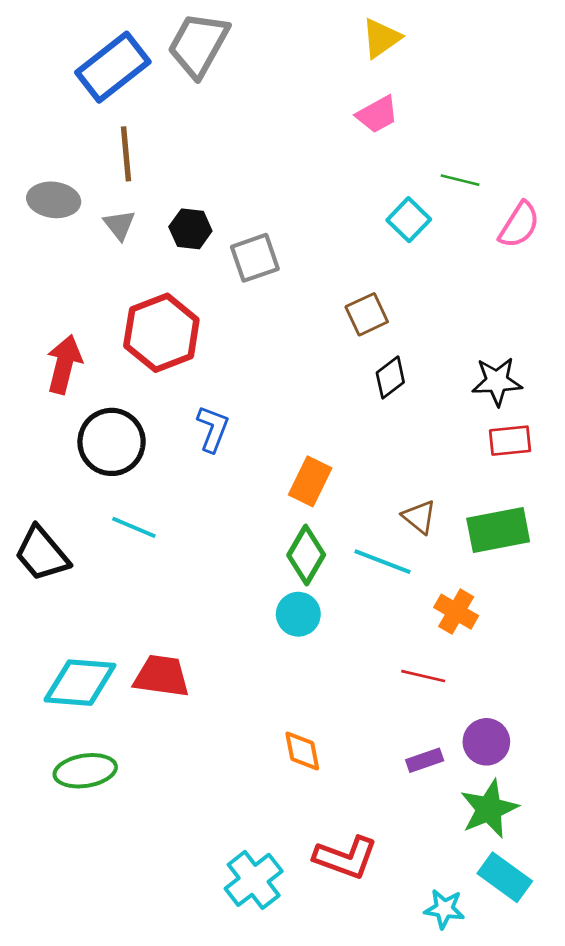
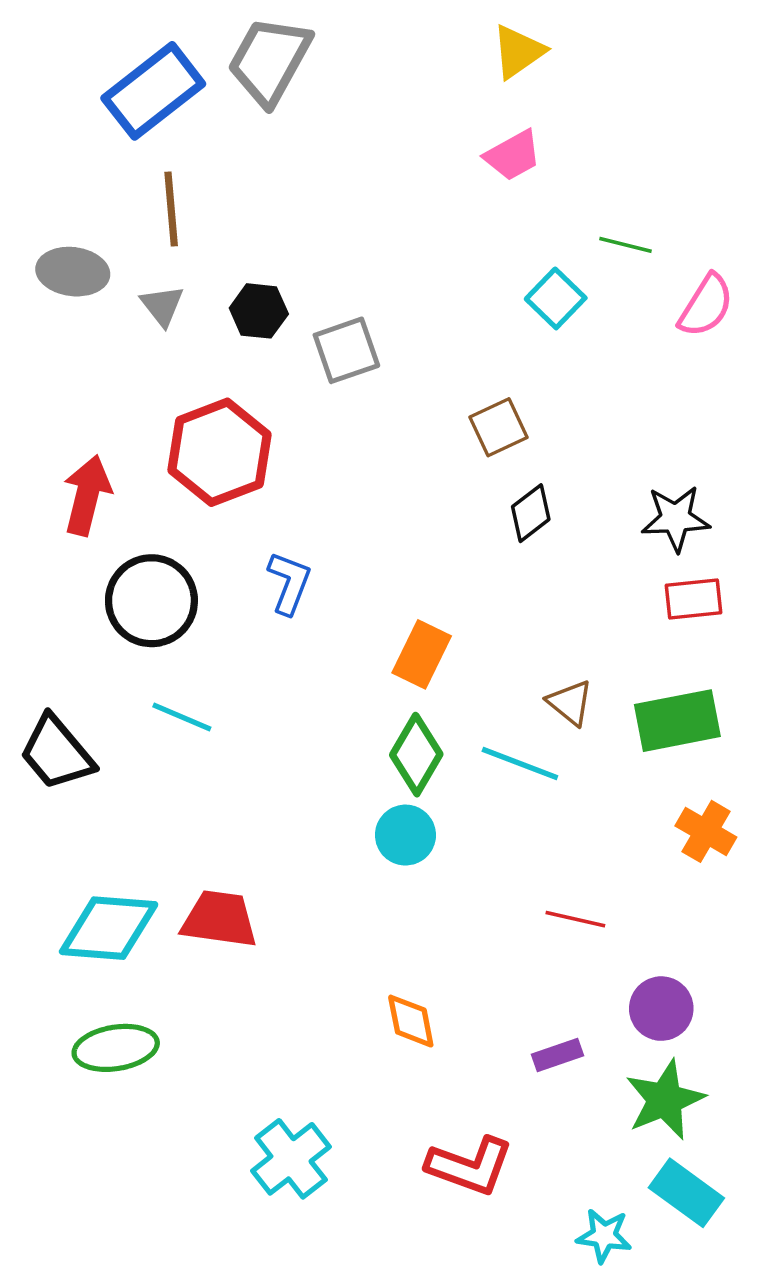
orange cross: (456, 612) -> (706, 831), moved
purple rectangle: (425, 760) -> (558, 1055), moved
cyan cross: (254, 880) -> (291, 1159), moved

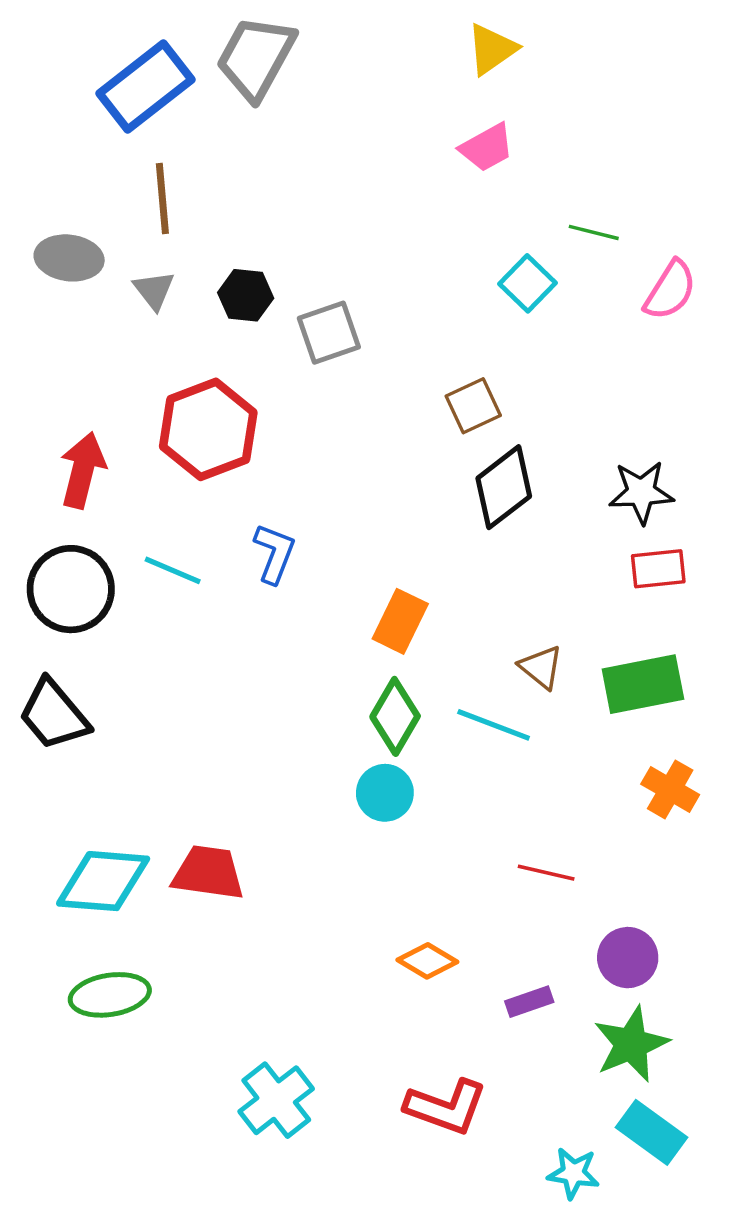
black diamond: (531, 513) -> (504, 487), size x1.5
black circle: (151, 601) -> (71, 589), moved
cyan line: (182, 717) -> (173, 570), moved
orange diamond: (411, 1021) -> (427, 961), moved, turned -48

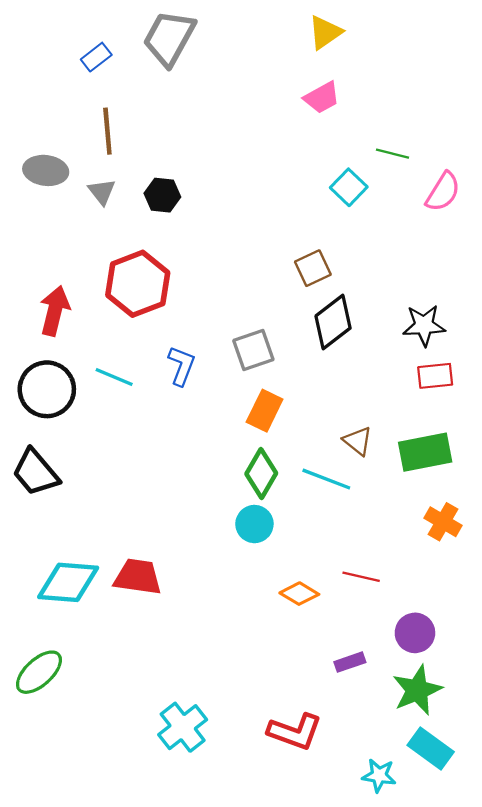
blue rectangle: (145, 86) -> (96, 57), size x0.5
gray square: (329, 333) -> (253, 350), moved
orange diamond: (427, 961) -> (299, 594), moved
green ellipse: (110, 995) -> (39, 672), moved, turned -33

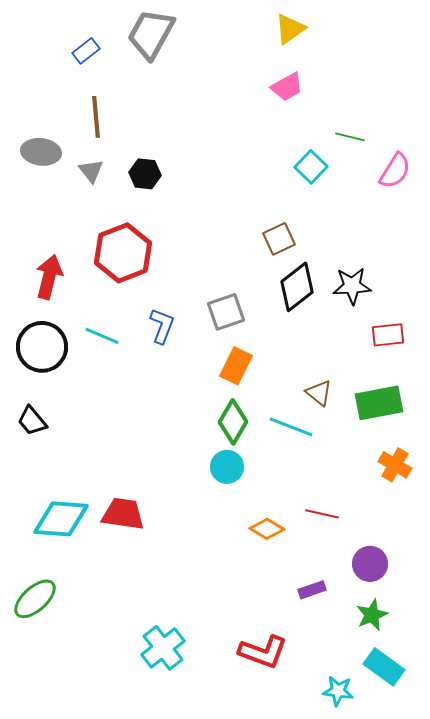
black star: (424, 325) -> (352, 286), moved
black trapezoid: (36, 472) -> (32, 421), size x0.7
green star: (417, 690) -> (372, 615), size x0.7

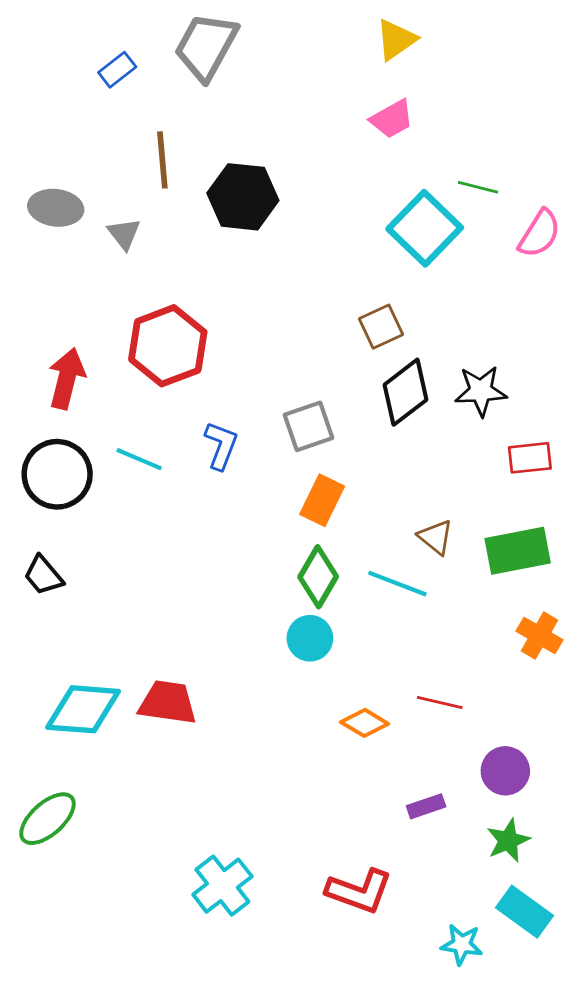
brown line: (96, 117) -> (162, 160), moved
cyan square: (311, 167) -> (425, 228), size x1.6
black hexagon: (145, 174) -> (243, 197), moved, size x1.6

